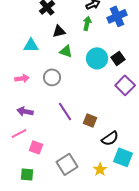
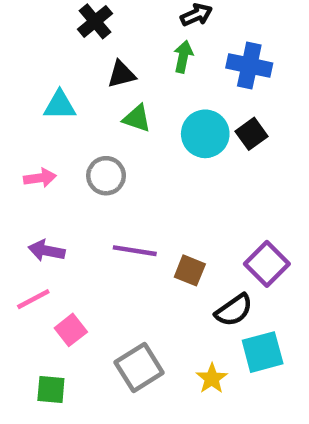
blue cross: (117, 16) -> (249, 65), moved, turned 36
purple square: (125, 85) -> (267, 264), moved
purple line: (65, 111) -> (135, 251), turned -48
pink square: (36, 147) -> (71, 330), turned 32
cyan square: (123, 157) -> (263, 352), turned -36

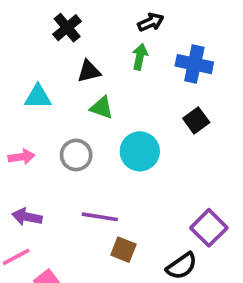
cyan circle: (205, 134) -> (140, 151), moved
brown square: (190, 270) -> (123, 250), moved

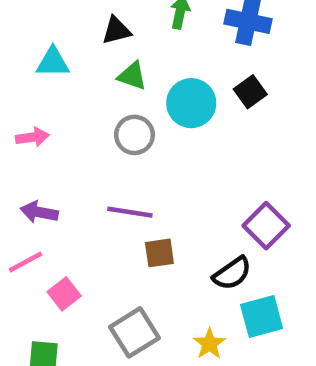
cyan circle: (140, 151) -> (191, 103), moved
gray circle: (76, 155) -> (134, 135), moved
brown square: (123, 250) -> (159, 253), turned -30

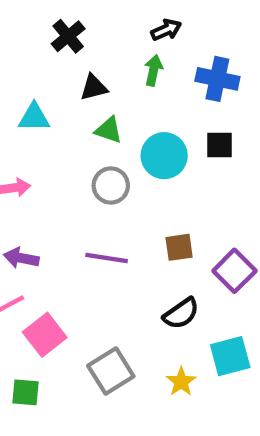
black square: (250, 92) -> (220, 145), turned 36
brown square: (159, 253) -> (179, 247), moved
black semicircle: (232, 273) -> (181, 313), moved
pink square: (64, 294) -> (45, 335), size x1.4

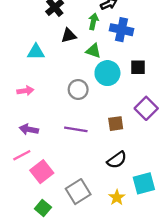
green arrow: (153, 70) -> (93, 21), moved
blue cross: (217, 79) -> (122, 30), moved
green triangle: (109, 130) -> (93, 51), moved
purple square: (234, 271) -> (146, 108), moved
green square: (25, 392) -> (43, 208), moved, turned 35

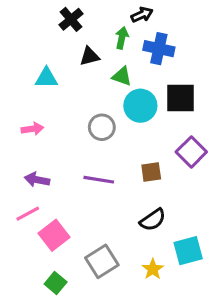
black square: (138, 67) -> (180, 98), size x1.5

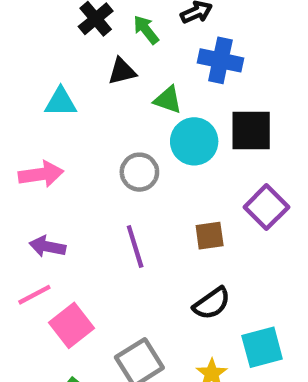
green arrow: (122, 38) -> (146, 30), moved, turned -50
pink arrow: (32, 129) -> (41, 174), size x1.4
purple line: (99, 180) -> (135, 247), turned 64

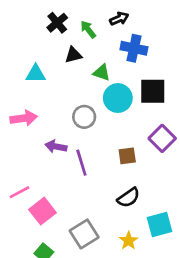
purple arrow: (47, 247) -> (56, 146), moved

